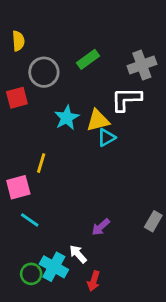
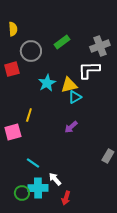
cyan line: (30, 220) -> (33, 163), moved
purple arrow: (101, 227) -> (71, 127), moved
cyan cross: (54, 267) -> (38, 188), turned -30

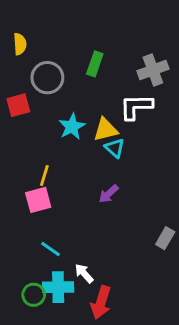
green rectangle: (62, 42) -> (95, 64), turned -35
cyan triangle: (75, 97) -> (115, 148), turned -48
pink square: (13, 132) -> (38, 200), moved
red arrow: (66, 198) -> (101, 302), size x1.5

